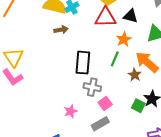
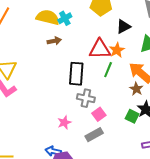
black triangle: (130, 16) -> (123, 27), turned -42
red triangle: (105, 17) -> (100, 49), moved
brown star: (135, 75) -> (136, 89), moved

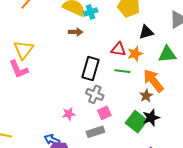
red triangle: (100, 49) -> (118, 49), size x0.7
green line: (108, 70) -> (122, 71), turned 63
green square: (132, 116) -> (136, 122), size x1.5

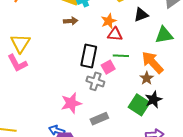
orange star: (135, 54) -> (109, 21), moved
pink square: (104, 113) -> (108, 67), moved
pink star: (69, 114) -> (71, 103), size x1.5

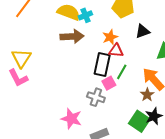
brown arrow: (71, 21) -> (72, 36), size x1.6
black rectangle: (89, 56) -> (102, 65), moved
green line: (121, 56) -> (122, 72), turned -63
pink star: (71, 103) -> (71, 119), turned 30

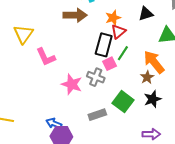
red triangle: (116, 50) -> (118, 32), turned -49
pink L-shape: (18, 78) -> (46, 57), moved
pink star: (71, 119) -> (72, 84), moved
green square: (139, 121) -> (123, 102), moved

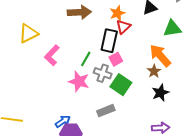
yellow triangle: (23, 34) -> (29, 33), turned 30
green line: (123, 53) -> (86, 59), moved
pink L-shape: (46, 57) -> (52, 55), turned 70
green square: (123, 102) -> (121, 85), moved
blue arrow: (54, 123) -> (63, 121), turned 126

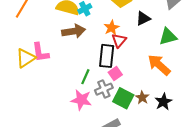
pink L-shape: (52, 55) -> (40, 52), moved, turned -45
brown star: (154, 71) -> (142, 98), moved
gray cross: (103, 73) -> (104, 89), turned -36

